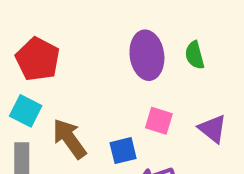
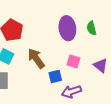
brown arrow: (69, 139) -> (36, 58), moved

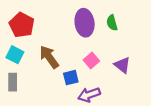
pink square: (73, 61) -> (91, 60), turned 32

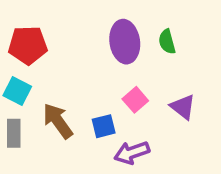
red pentagon: (22, 25) -> (28, 45), turned -30
brown arrow: (49, 57) -> (58, 121), moved

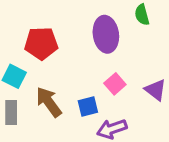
green semicircle: (167, 42) -> (142, 15), moved
red pentagon: (28, 45) -> (41, 43), moved

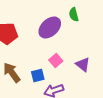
purple ellipse: (106, 34) -> (50, 28), turned 55

